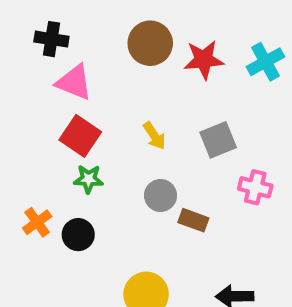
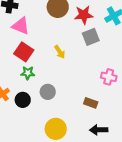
gray square: (218, 140) -> (91, 37), moved
gray circle: (161, 196) -> (48, 92), moved
brown rectangle: (193, 220) -> (91, 103), moved

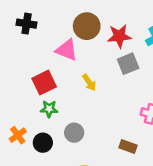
pink triangle: (21, 26) -> (67, 50), moved
red square: (24, 52) -> (44, 83), turned 30

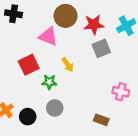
green star: (49, 109) -> (49, 82), moved

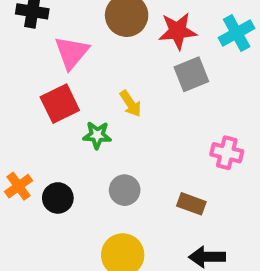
pink triangle: (48, 36) -> (72, 53), moved, turned 48
gray circle: (55, 108) -> (125, 190), moved

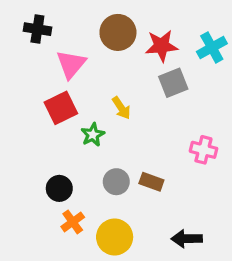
green star: (97, 135) -> (93, 135), turned -30
orange cross: (19, 186) -> (73, 222), moved
brown rectangle: (191, 204) -> (151, 182), moved

